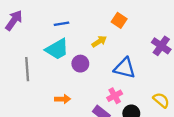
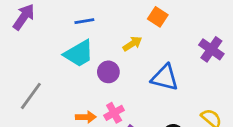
gray line: (27, 69) -> (31, 96), moved, turned 40
pink cross: (115, 96) -> (114, 113), moved

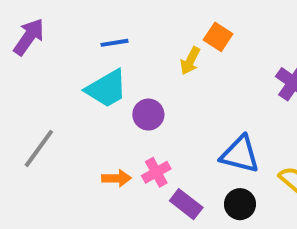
yellow arrow: (132, 44) -> (190, 61), moved, turned 150
blue triangle: (165, 78) -> (240, 154), moved

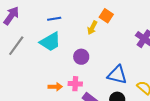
purple circle: (148, 115) -> (81, 57), moved
gray line: (39, 148) -> (16, 46), moved
pink cross: (156, 172) -> (75, 84), turned 32

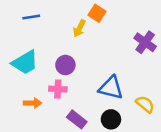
cyan trapezoid: (50, 42) -> (25, 62), moved
pink cross: (75, 84) -> (58, 89), moved

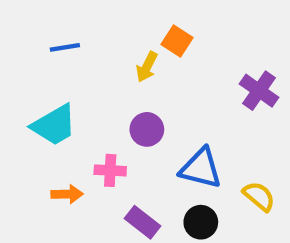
purple circle: (65, 65) -> (147, 129), moved

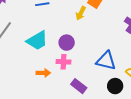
purple circle: (147, 129) -> (67, 43), moved
black circle: (201, 222) -> (115, 86), moved

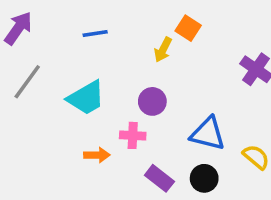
purple circle: (67, 43) -> (152, 101), moved
black circle: (115, 86) -> (204, 178), moved

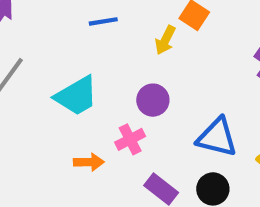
blue line: (95, 34) -> (103, 21), moved
pink cross: (133, 135) -> (130, 139), turned -30

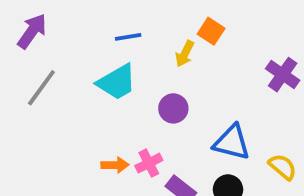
cyan trapezoid: (76, 96) -> (117, 82), moved
pink cross: (130, 139) -> (149, 163), moved

